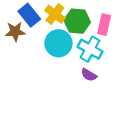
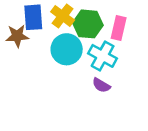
blue rectangle: (29, 15) -> (33, 17), turned 35

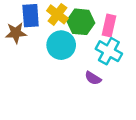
cyan cross: (103, 56) -> (109, 51), moved

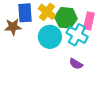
cyan cross: (109, 51) -> (77, 35), moved

